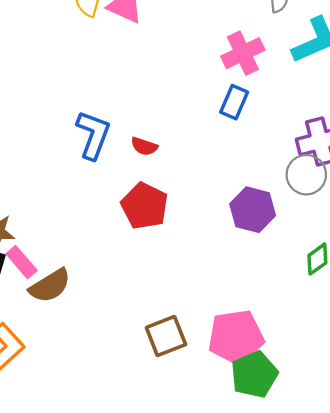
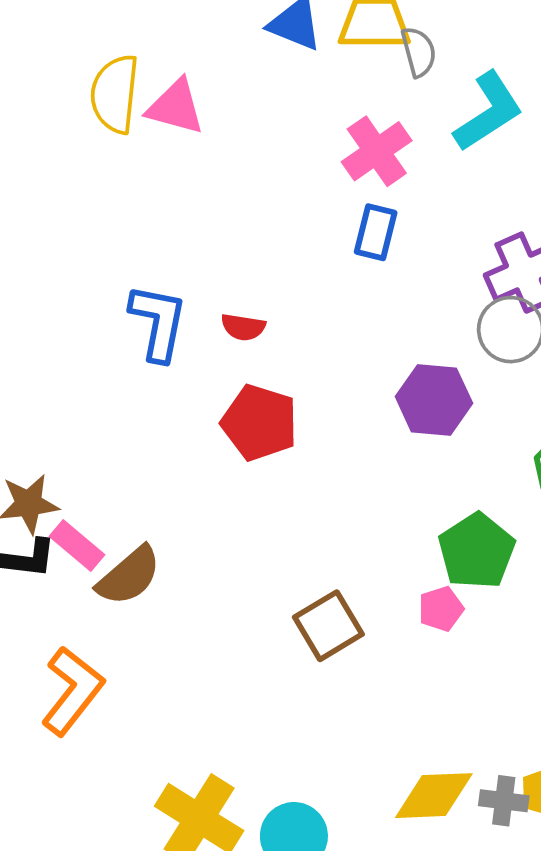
pink pentagon: (236, 337) -> (441, 609), size x0.5
green pentagon: (254, 375) -> (477, 551), moved

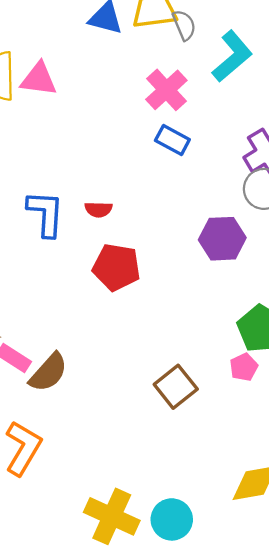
blue rectangle: (376, 232) -> (172, 140), turned -68

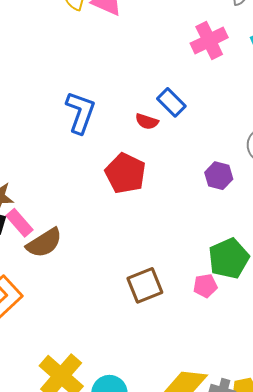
blue rectangle: (172, 140) -> (171, 102), moved
red semicircle: (98, 209) -> (147, 121), moved
purple hexagon: (222, 239) -> (219, 176), size x0.7

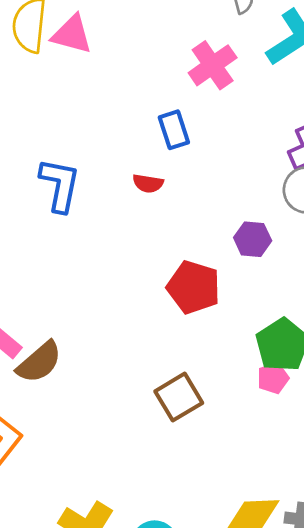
blue rectangle: (171, 102) -> (174, 130), moved, turned 36
red pentagon: (125, 173) -> (194, 287), moved
pink pentagon: (205, 286) -> (273, 378), moved

